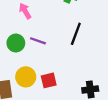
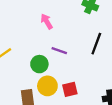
green circle: (16, 43) -> (39, 64), moved

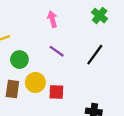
green circle: (39, 64) -> (19, 60), moved

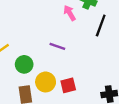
pink arrow: (52, 19) -> (70, 13), moved
black line: (95, 55) -> (101, 25), moved

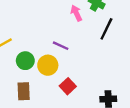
yellow circle: (46, 82) -> (48, 65), moved
red square: (68, 85) -> (68, 86), turned -35

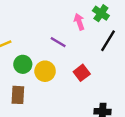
purple line: (61, 46) -> (58, 42), moved
red square: (68, 86) -> (82, 73), moved

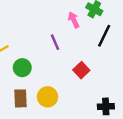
purple line: (58, 42) -> (55, 42), turned 42
yellow circle: (45, 71) -> (48, 97), moved

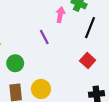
pink arrow: (74, 20) -> (60, 15), turned 40
red square: (81, 70) -> (88, 60), moved

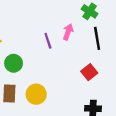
pink arrow: (60, 15) -> (68, 32), moved
black line: (90, 28) -> (97, 38), turned -40

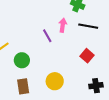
black line: (97, 38) -> (88, 26), turned -60
yellow circle: (36, 94) -> (55, 81), moved

